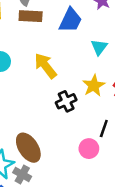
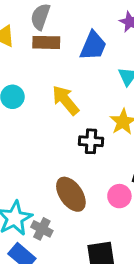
black cross: (66, 101) -> (91, 141), turned 30
brown ellipse: (28, 148) -> (71, 194), moved

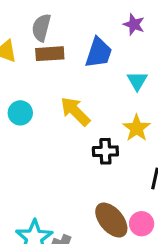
brown ellipse: (71, 194) -> (111, 220), moved
pink circle: (119, 196) -> (142, 224), moved

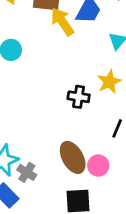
yellow arrow: (75, 111) -> (62, 22), moved

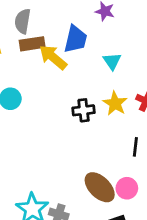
black cross: (79, 97) -> (84, 110), moved

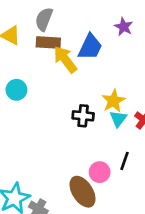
cyan triangle: (112, 61) -> (118, 119), moved
yellow star: (115, 103) -> (114, 101), moved
pink circle: (127, 188) -> (100, 172), moved

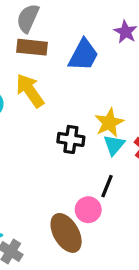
yellow arrow: (65, 59) -> (30, 91), moved
black line: (124, 161) -> (107, 186), moved

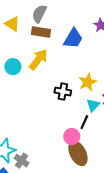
yellow arrow: (30, 91) -> (38, 59), turned 70
cyan triangle: (114, 145) -> (93, 105), moved
brown ellipse: (66, 233) -> (78, 153), moved

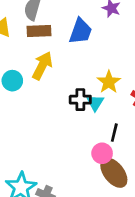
cyan triangle: (93, 105) -> (95, 103), moved

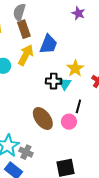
brown rectangle: (39, 31) -> (24, 29), turned 72
blue trapezoid: (81, 31) -> (48, 44), moved
brown ellipse: (114, 173) -> (43, 118), moved

